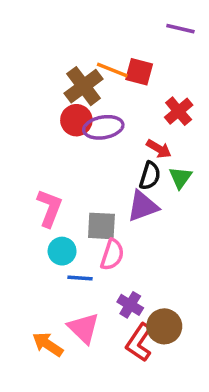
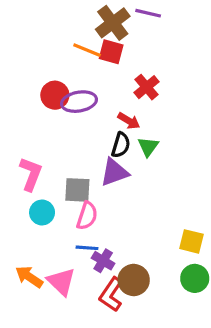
brown cross: (84, 86) -> (113, 23), moved
blue line: (80, 278) -> (87, 248), moved
orange arrow: (48, 344) -> (29, 277), moved

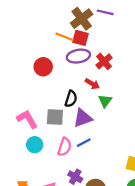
purple ellipse: (79, 102) -> (78, 56), moved
black semicircle: (121, 145) -> (71, 99), moved
pink L-shape: (31, 174) -> (27, 119), turned -50
gray square: (77, 190) -> (55, 117), moved
blue line: (87, 248) -> (84, 143), moved, turned -32

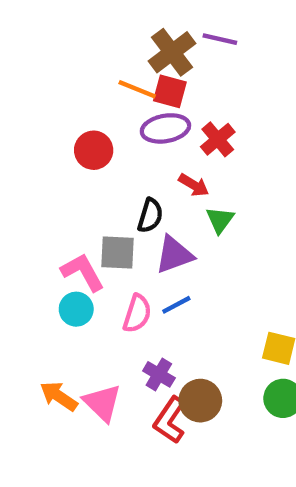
pink L-shape: (27, 119) -> (83, 272), moved

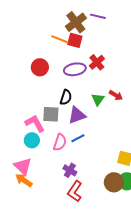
purple ellipse: (165, 128) -> (75, 69), moved
red arrow: (194, 185) -> (116, 95), moved
brown circle: (200, 401) -> (114, 182), moved
pink triangle: (102, 403) -> (23, 166), moved

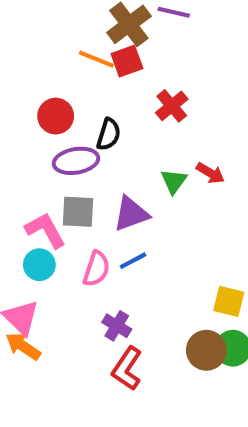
red square: (75, 40) -> (127, 61), turned -35
purple ellipse: (75, 69) -> (76, 161), moved
black semicircle: (66, 97) -> (109, 134), moved

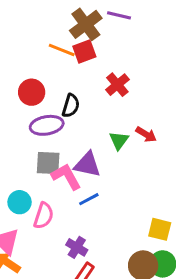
purple triangle: (131, 214) -> (87, 165), turned 32
pink L-shape: (45, 230) -> (66, 177), moved
pink semicircle: (96, 269) -> (44, 216), moved

